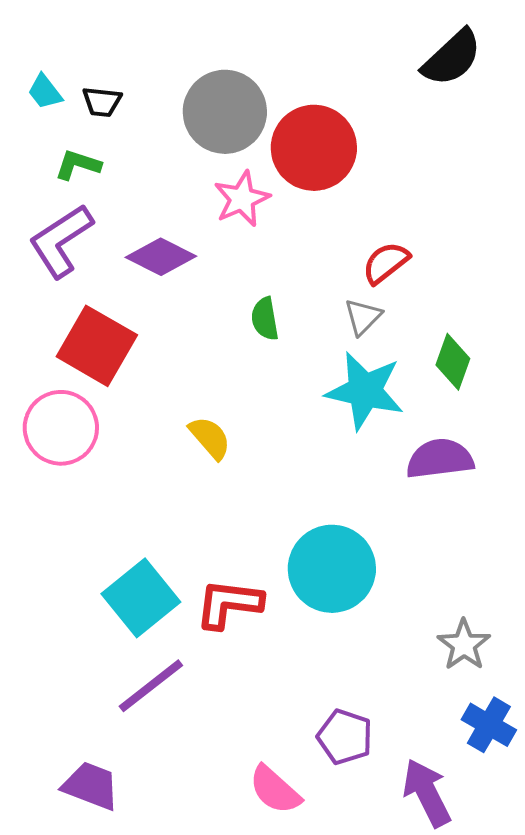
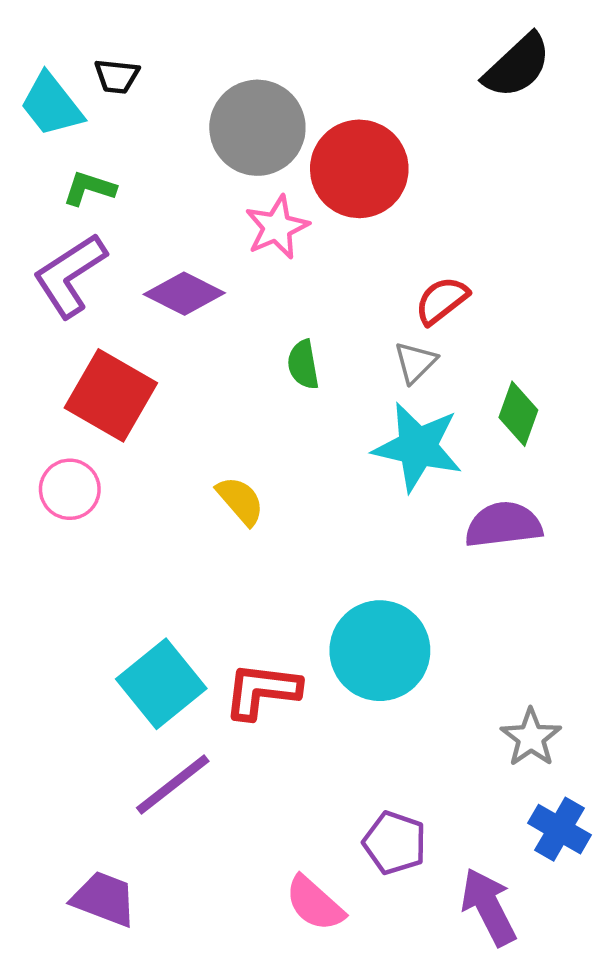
cyan trapezoid: (45, 92) -> (51, 105), size x1.6
black trapezoid: (102, 102) -> (117, 76), moved
pink circle: (61, 428) -> (70, 489), size x0.7

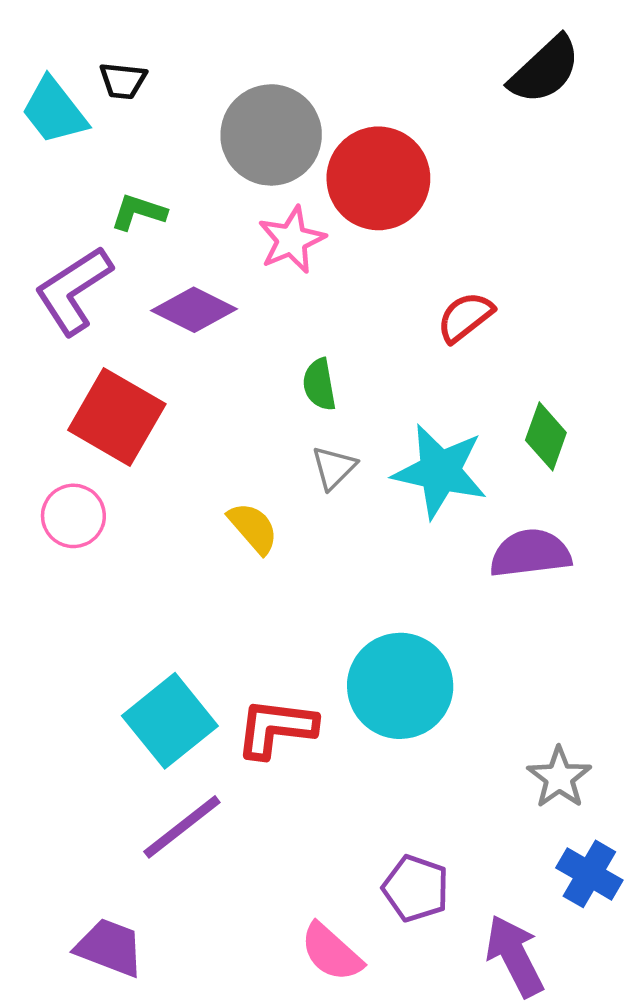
green L-shape: (89, 188) -> (139, 212), moved
gray triangle: (415, 362) -> (334, 468), moved

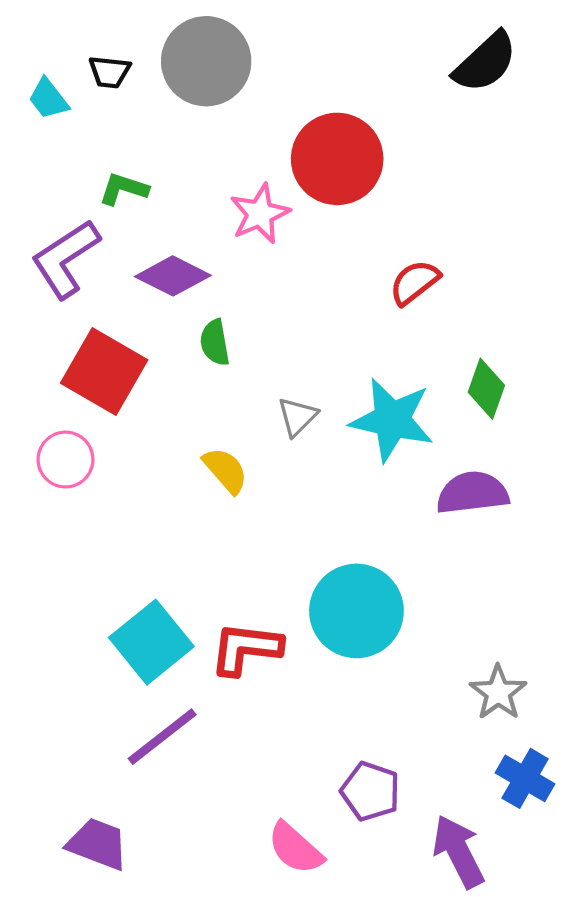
cyan trapezoid: (54, 111) -> (48, 99), size x0.7
gray circle: (271, 135) -> (206, 61), moved
green semicircle: (319, 385) -> (215, 343), moved

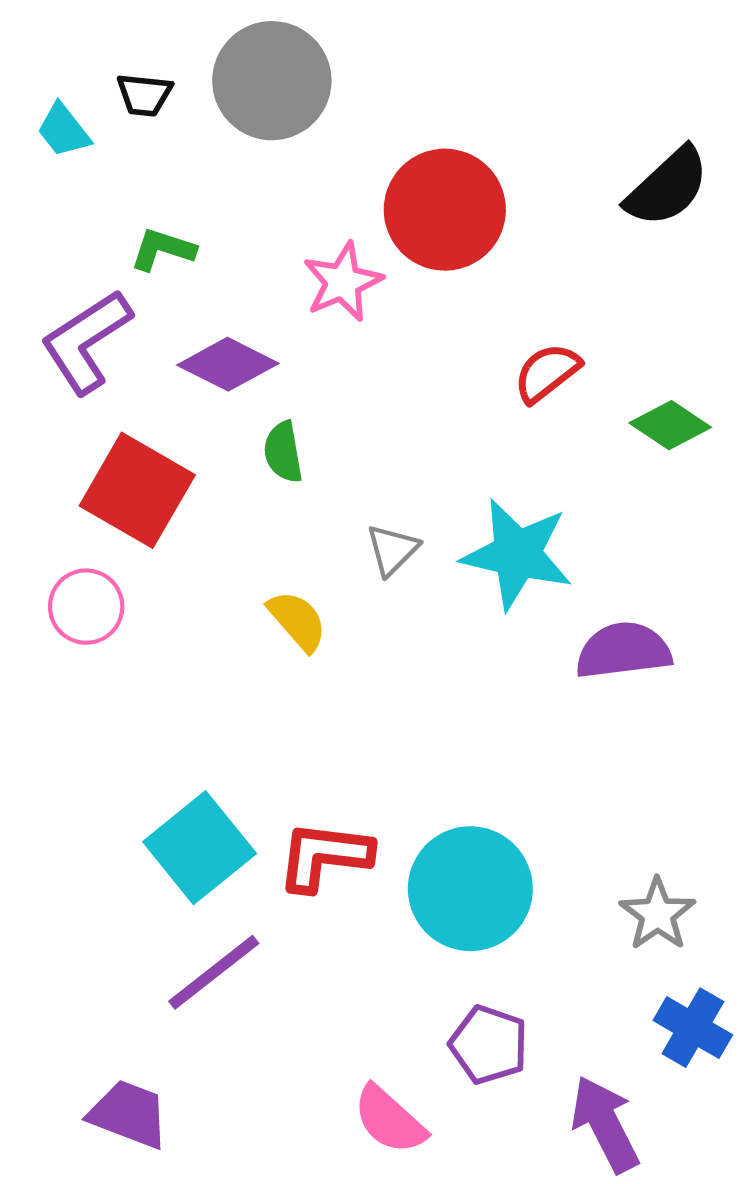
black semicircle: (485, 62) -> (667, 187), moved
green diamond: (486, 389) -> (670, 425), moved, turned -76
cyan circle: (356, 611) -> (470, 889), moved

